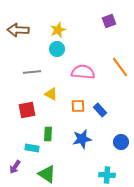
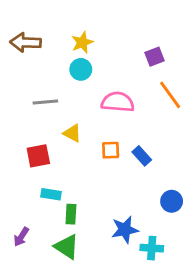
purple square: (109, 21) -> (155, 57), moved
green rectangle: (48, 134) -> (71, 214), moved
blue star: (82, 139) -> (125, 230), moved
cyan rectangle: (32, 148) -> (51, 194), moved

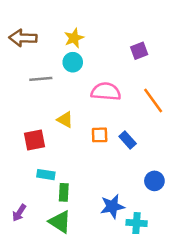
orange line: (170, 95) -> (153, 100), moved
gray line: (45, 102) -> (41, 79), moved

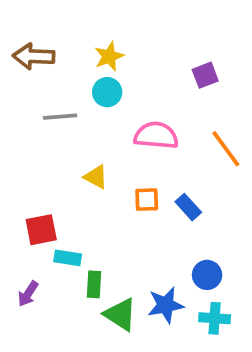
red square: (34, 140) -> (41, 230), moved
blue circle: (154, 181) -> (207, 275), moved
purple arrow: (19, 213) -> (28, 294), moved
green triangle: (60, 222) -> (120, 315), moved
cyan cross: (137, 223) -> (215, 318), moved

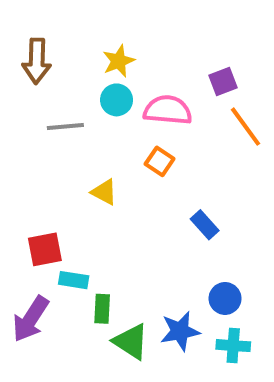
brown arrow: (34, 56) -> (37, 61), turned -90
pink semicircle: (156, 135) -> (168, 110), moved
orange line: (226, 149) -> (245, 127), moved
orange square: (147, 200) -> (160, 161), moved, turned 36
purple arrow: (28, 294) -> (31, 319), size x1.6

